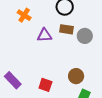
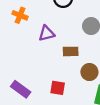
brown rectangle: (67, 29) -> (71, 51), moved

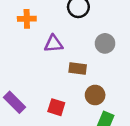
orange cross: (20, 15) -> (27, 19), turned -32

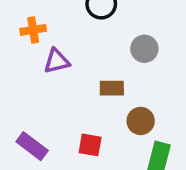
purple triangle: (53, 44) -> (57, 61), moved

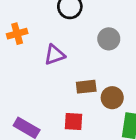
purple triangle: (57, 61) -> (55, 55), moved
brown rectangle: (112, 88) -> (86, 87), moved

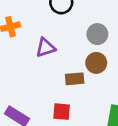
brown circle: (112, 98) -> (96, 63), moved

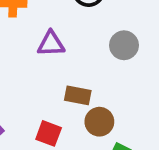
brown circle: (96, 63) -> (99, 122), moved

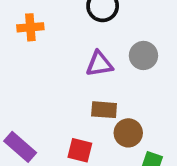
purple triangle: (51, 44) -> (99, 64), moved

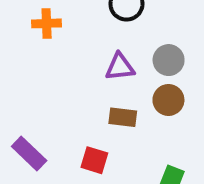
brown circle: (128, 133) -> (168, 100), moved

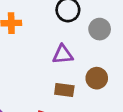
gray circle: (169, 60) -> (100, 29), moved

